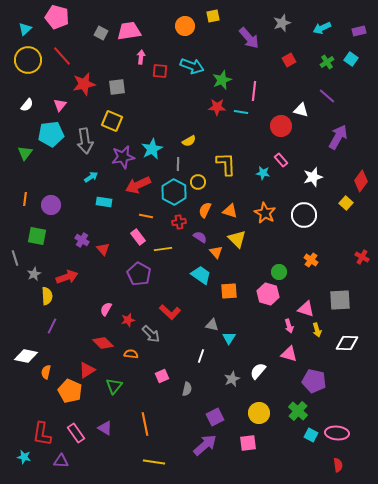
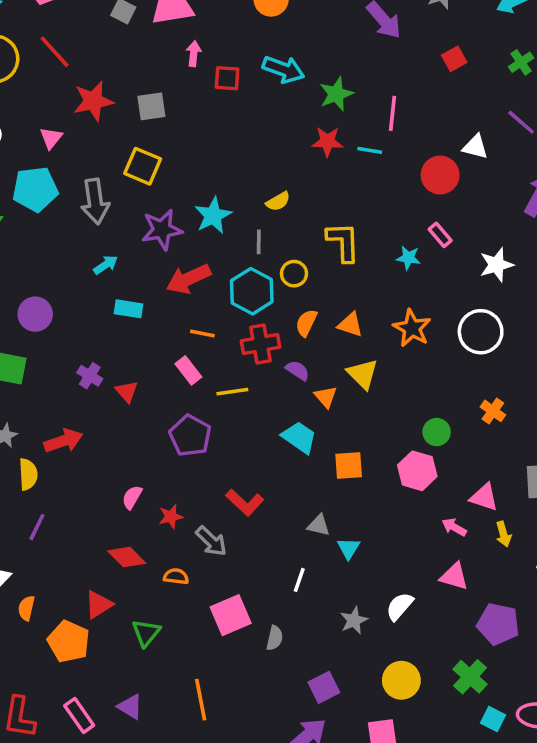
red cross: (179, 222) -> (261, 344), size x1.5
pink arrow: (289, 326) -> (454, 527), turned 136
pink square: (162, 376) -> (231, 615), size x1.6

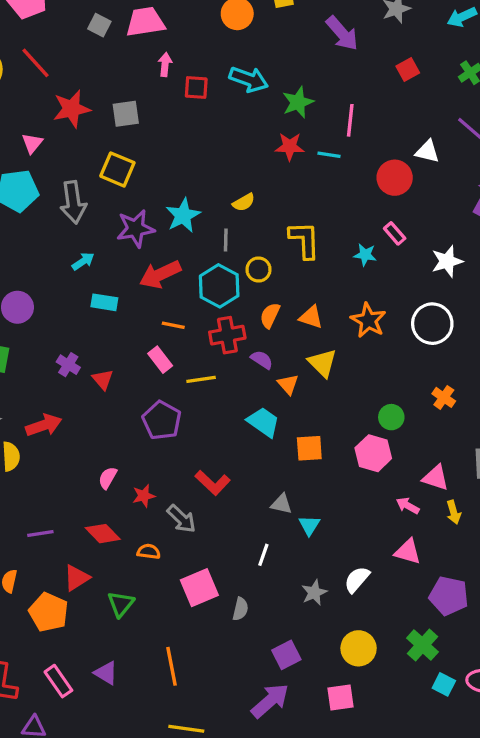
purple line: (37, 527) -> (40, 534), moved, turned 55

